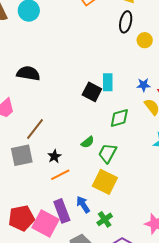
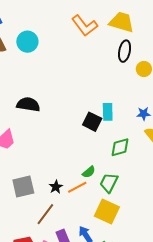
brown line: (35, 129) -> (45, 214), moved
orange line: (60, 175) -> (77, 187), moved

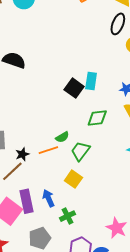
black star: (56, 187) -> (22, 154), moved
yellow square: (107, 212) -> (73, 179), size x0.7

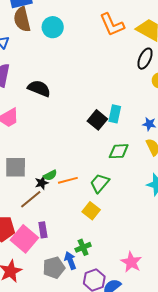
green semicircle: (62, 137) -> (50, 175), moved
blue arrow: (48, 198) -> (70, 261), moved
purple rectangle: (26, 201) -> (43, 230), size x0.7

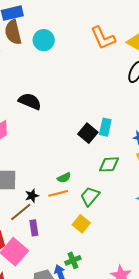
green semicircle: (50, 175) -> (64, 178), moved
purple rectangle: (43, 230) -> (34, 228), moved

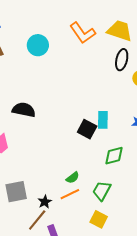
cyan circle: (44, 40) -> (38, 45), moved

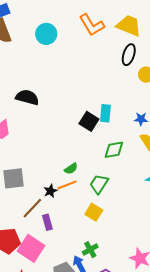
black star: (45, 202) -> (50, 191), moved

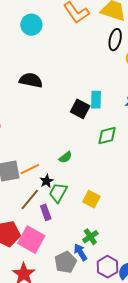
black semicircle: (27, 97) -> (31, 80), moved
green trapezoid: (99, 184) -> (58, 193), moved
orange line: (67, 185) -> (30, 169), moved

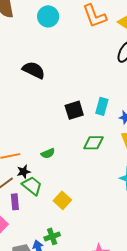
cyan rectangle: (96, 100) -> (102, 106), moved
black square: (80, 109) -> (74, 110), turned 30
green trapezoid: (58, 193) -> (32, 186), turned 85

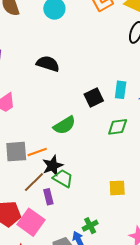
green semicircle: (48, 153) -> (64, 125), moved, size x1.6
black star: (24, 172) -> (53, 166), size x1.5
yellow square: (62, 200) -> (117, 188), moved, turned -36

